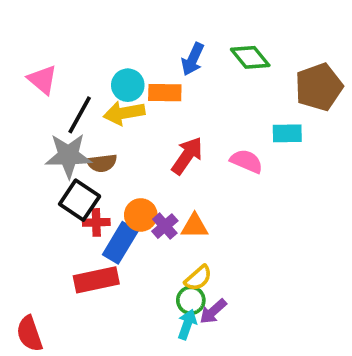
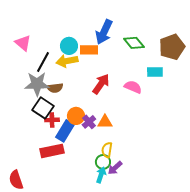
green diamond: (250, 57) -> (134, 43), moved
blue arrow: (193, 59) -> (104, 32), size x1.4
yellow semicircle: (198, 278) -> (107, 150), turned 140

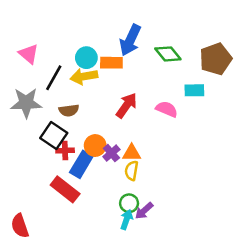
gray star: (37, 84) -> (26, 103), moved
yellow semicircle: (107, 150) -> (132, 171), moved
red rectangle: (52, 151) -> (65, 189), turned 50

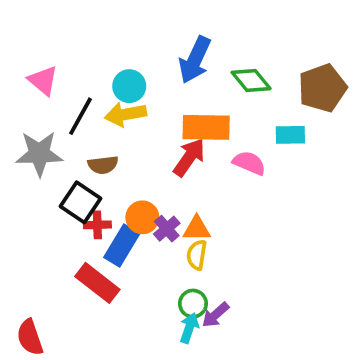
orange rectangle: (111, 63) -> (206, 127), moved, size x1.4

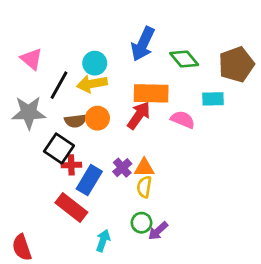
orange circle: (142, 217) -> (97, 118), moved
cyan arrow: (189, 328) -> (103, 241), moved

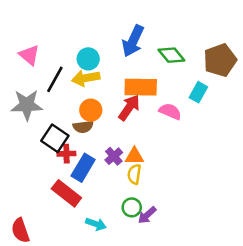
cyan rectangle: (213, 99) -> (198, 92), turned -60
brown semicircle: (75, 121) -> (83, 127), moved
cyan arrow: (103, 241) -> (96, 224), turned 90

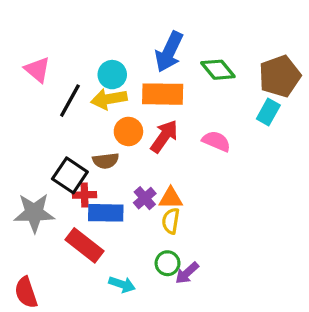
orange rectangle: (141, 87) -> (163, 94), moved
cyan rectangle: (198, 92) -> (268, 112), moved
gray star: (27, 105) -> (34, 213), moved
orange circle: (91, 110) -> (128, 131), moved
blue rectangle: (83, 168) -> (106, 213), turned 60

